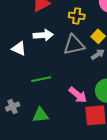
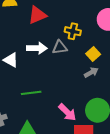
gray triangle: (74, 45) -> (60, 47), moved, size x0.7

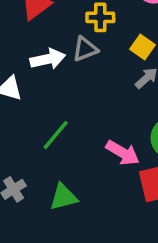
green line: (31, 93) -> (56, 135), turned -30

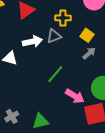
green line: (56, 135) -> (55, 74), moved

